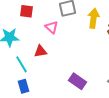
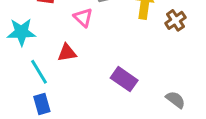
purple rectangle: (78, 81) -> (124, 79), moved

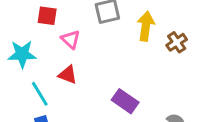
pink triangle: (83, 17) -> (71, 39), moved
red triangle: (67, 53) -> (68, 75), turned 30

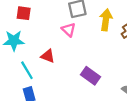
red square: (47, 16) -> (24, 13), moved
pink triangle: (71, 39) -> (69, 30), moved

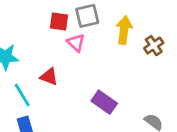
red square: (24, 13) -> (59, 22), moved

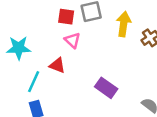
pink triangle: (76, 43) -> (72, 40), moved
cyan line: (22, 95) -> (34, 82), turned 55

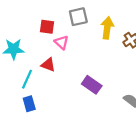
red square: (66, 17) -> (47, 27), moved

